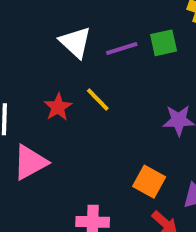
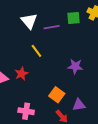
green square: (164, 43) -> (74, 18), moved
red star: (58, 107) -> (21, 74), moved

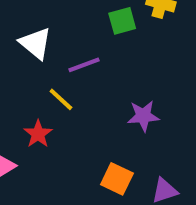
purple line: (52, 27) -> (84, 65), moved
red star: (21, 74) -> (38, 134), moved

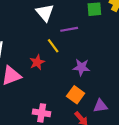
purple star: (143, 116) -> (81, 67), moved

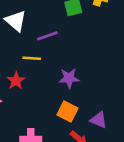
yellow line: (53, 46) -> (32, 58), turned -40
purple triangle: (100, 106) -> (99, 120), turned 40

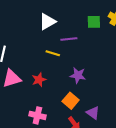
white triangle: (16, 21) -> (47, 22), turned 36
red star: (16, 81) -> (39, 80), moved

